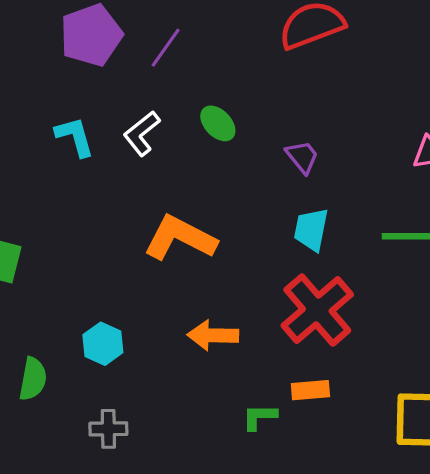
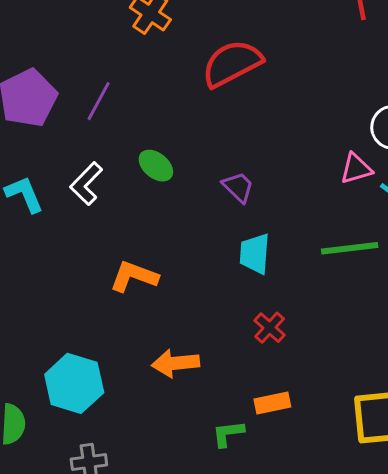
orange L-shape: (180, 238) -> (134, 276), size x0.7
red cross: (317, 310) -> (270, 328), size x0.5
cyan hexagon: (103, 344) -> (74, 383), size x1.5

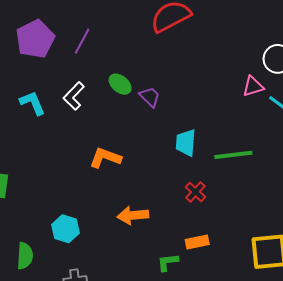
purple trapezoid: (238, 187) -> (150, 97), moved
green line: (350, 248) -> (233, 155), moved
cyan hexagon: (74, 383) -> (66, 229), size x0.7

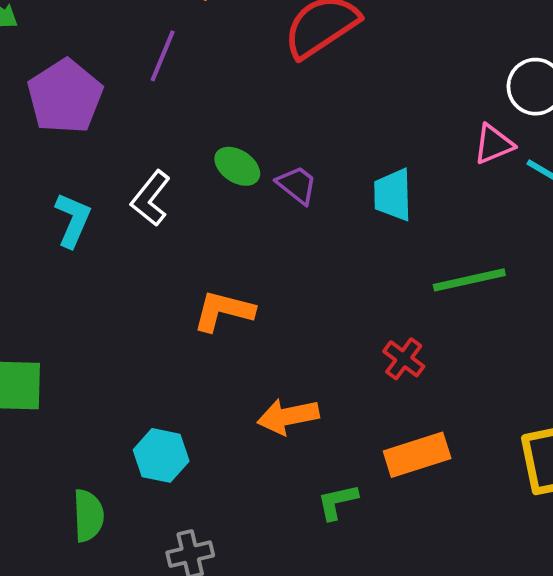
purple line: (82, 41) -> (163, 56), moved
cyan L-shape: (33, 103) -> (73, 220), turned 52
cyan trapezoid: (186, 143) -> (393, 195), moved
orange rectangle: (197, 242) -> (417, 455), size x1.4
green L-shape: (168, 262) -> (337, 502), moved

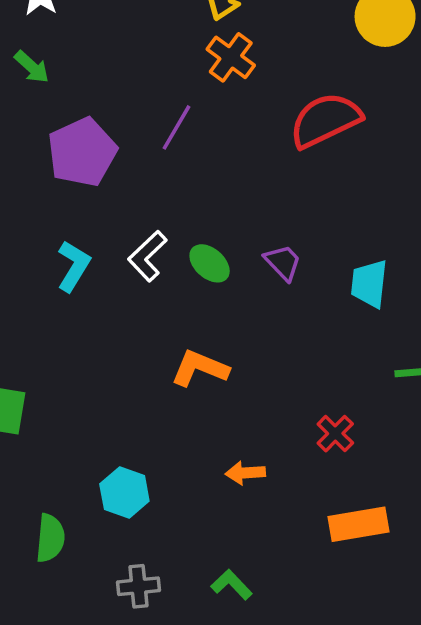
green ellipse: (237, 166) -> (210, 263), moved
red cross: (404, 359) -> (335, 434), moved
orange arrow: (288, 416) -> (245, 473), size x0.7
green L-shape: (337, 502) -> (232, 585), moved, turned 51

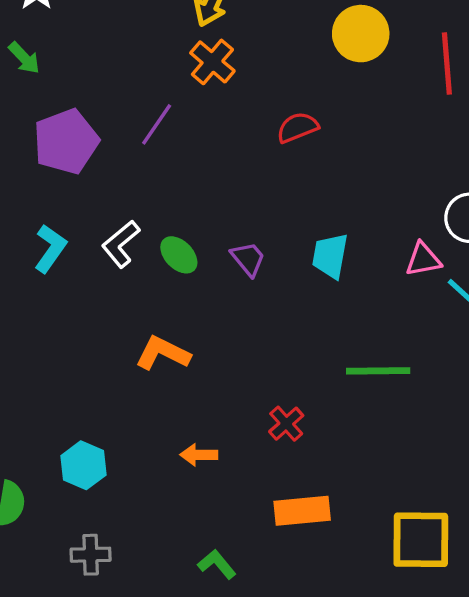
red semicircle: (325, 120) -> (297, 127), size x0.6
cyan trapezoid: (369, 284) -> (330, 256), moved
green L-shape: (232, 585) -> (217, 564), moved

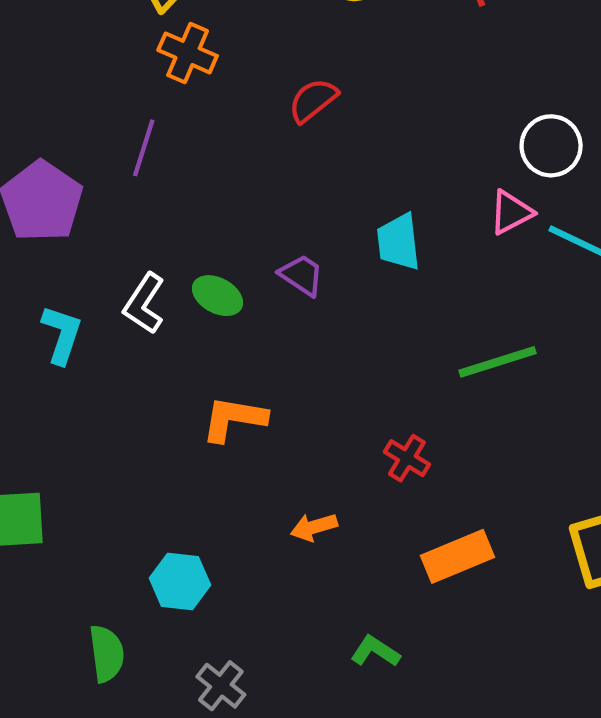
gray cross: (91, 555) -> (221, 686), turned -33

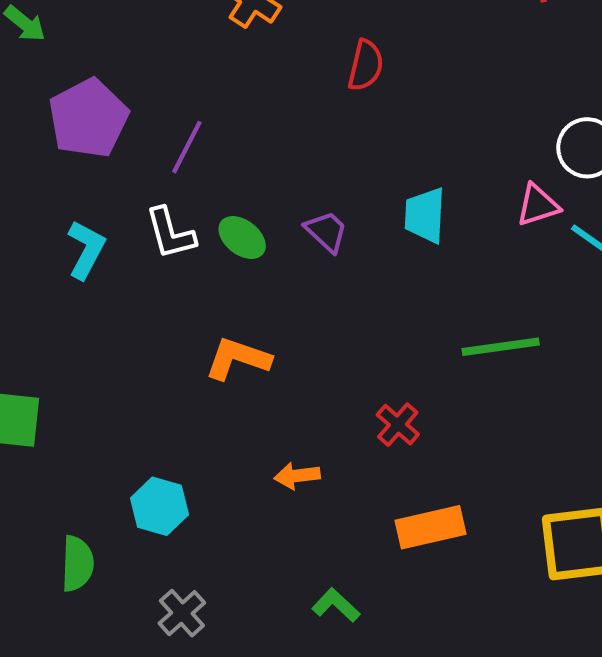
red semicircle: (313, 100) -> (366, 65), turned 132
purple line: (144, 148) -> (187, 147), moved
white L-shape: (144, 304) -> (170, 233), turned -58

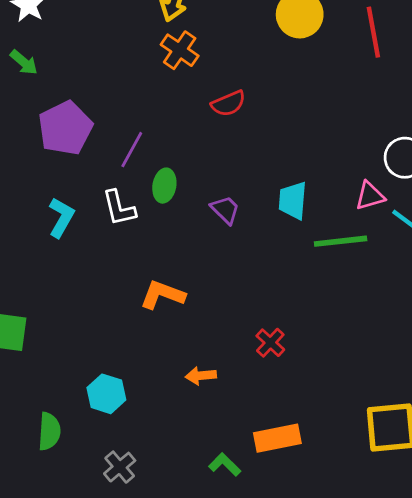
red semicircle: (366, 65) -> (228, 103), moved, turned 52
green ellipse: (242, 238) -> (164, 186), moved, turned 60
green line: (501, 347) -> (341, 241), moved
orange rectangle: (430, 527) -> (277, 438), moved

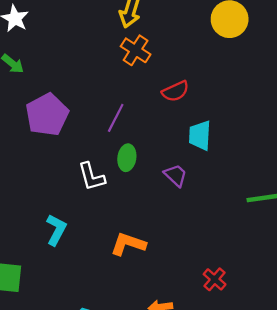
purple line: (132, 150) -> (116, 118), moved
cyan trapezoid: (293, 201) -> (200, 135), moved
cyan L-shape: (61, 217) -> (56, 230), moved

